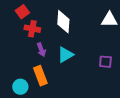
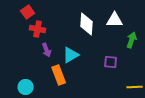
white diamond: (63, 22) -> (87, 24), moved
orange rectangle: (40, 76) -> (59, 75), moved

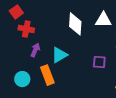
purple arrow: (47, 50) -> (35, 50), turned -136
cyan circle: (26, 87) -> (22, 79), moved

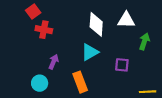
purple arrow: (35, 50) -> (53, 62), moved
cyan triangle: (59, 55) -> (90, 52), moved
orange rectangle: (47, 75) -> (80, 82), moved

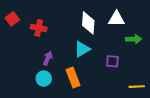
red square: (33, 11) -> (12, 19), moved
green arrow: (144, 41) -> (134, 39), turned 70
cyan circle: (40, 83) -> (44, 78), moved

